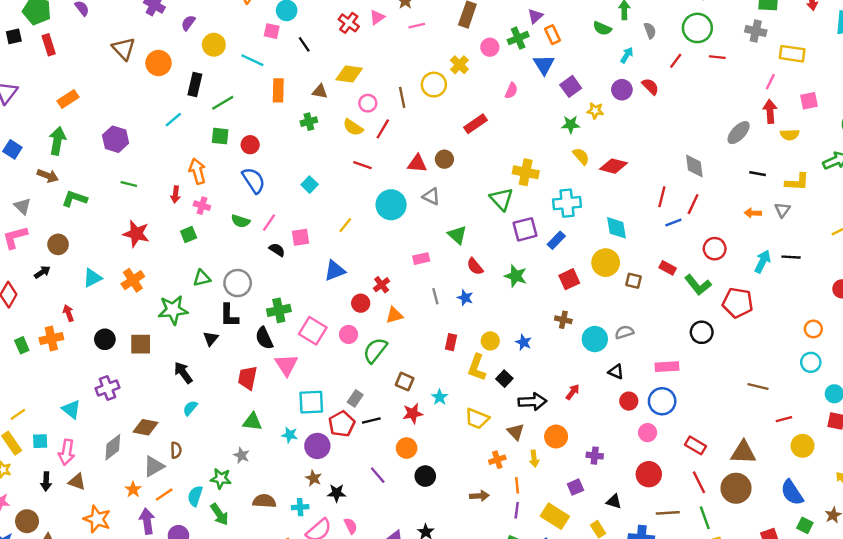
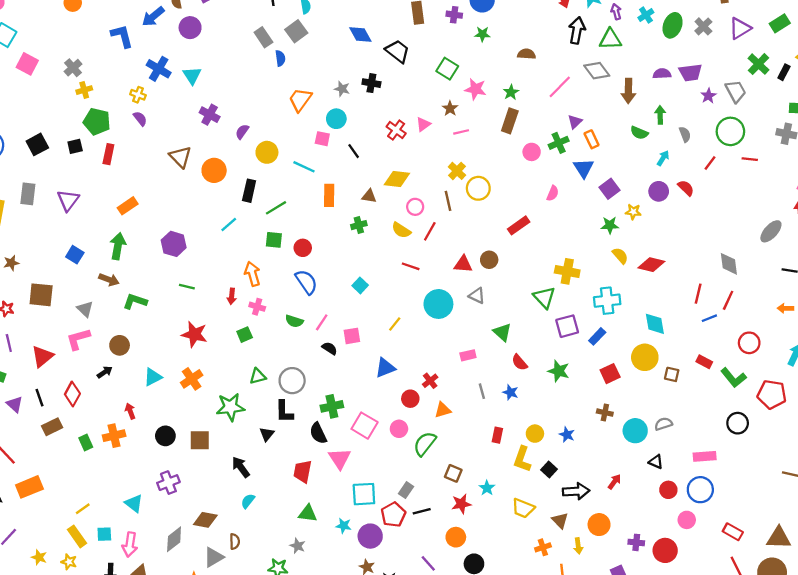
red rectangle: (49, 45) -> (108, 154), turned 30
yellow cross: (459, 65) -> (457, 171), moved
red circle: (649, 474) -> (665, 550), moved

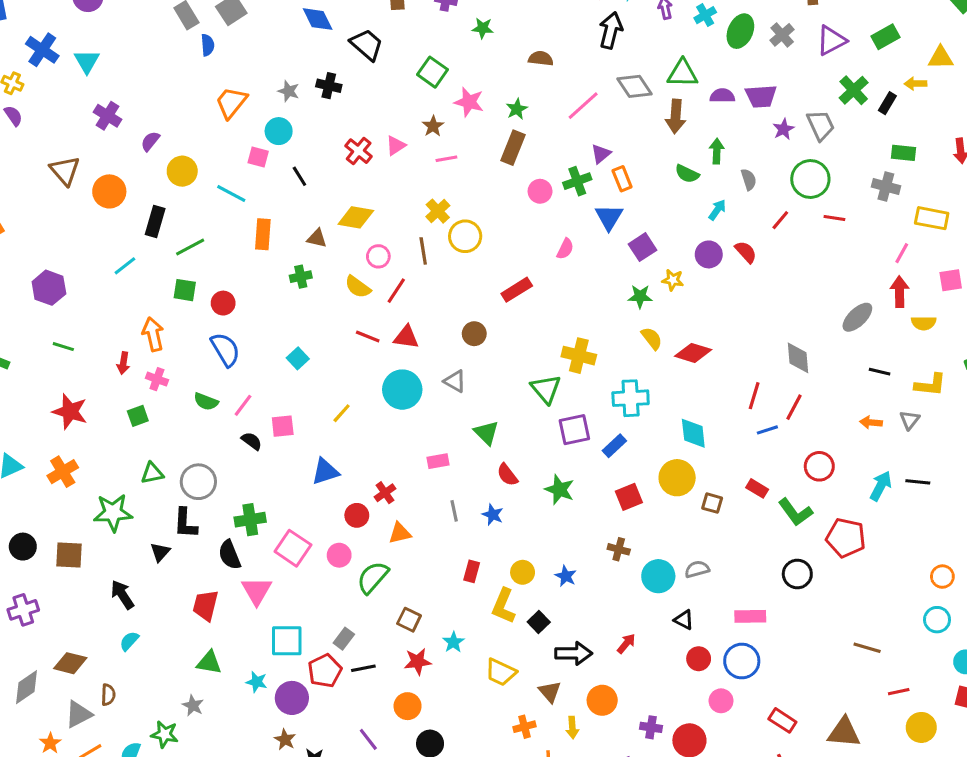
green triangle: (610, 39) -> (683, 73), moved
red triangle: (463, 264) -> (406, 337), moved

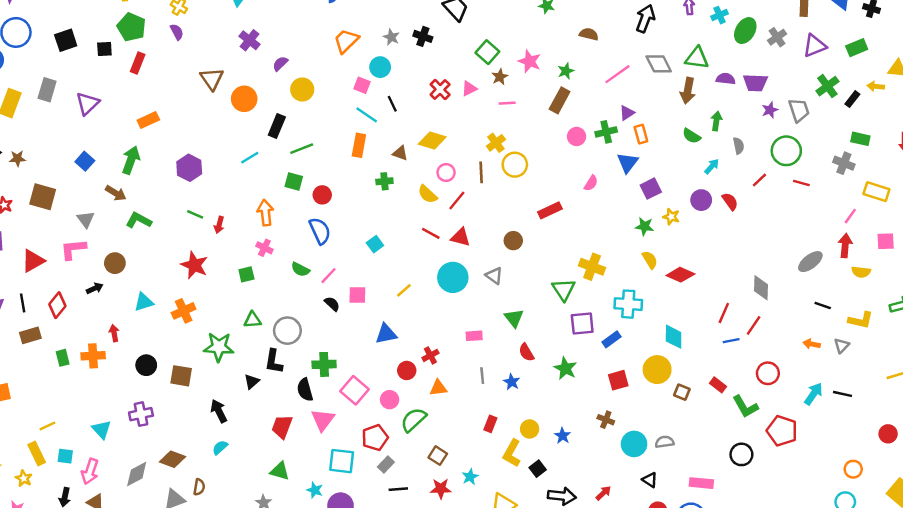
green square: (432, 72) -> (487, 52), moved
cyan line: (231, 194) -> (367, 115), moved
red arrow: (123, 363) -> (219, 225), moved
red pentagon: (325, 671) -> (375, 438), moved

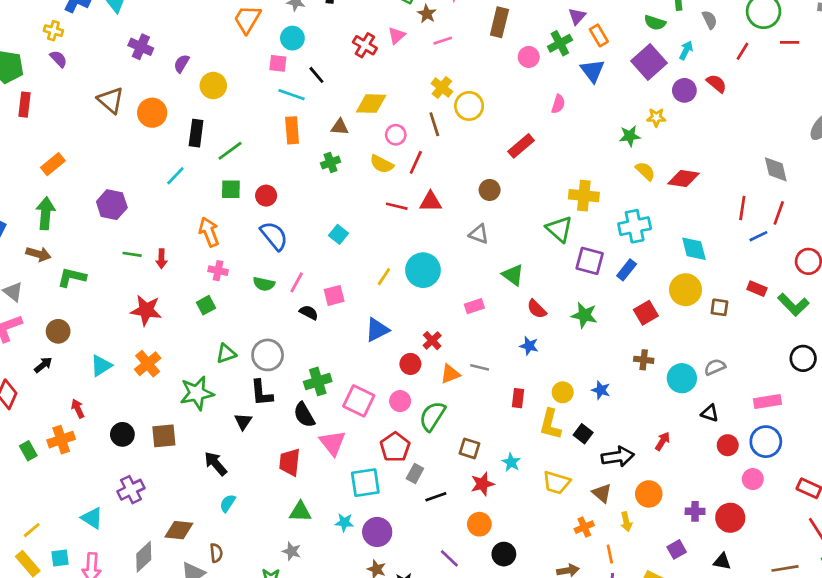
purple square: (651, 189) -> (649, 62), moved, size x1.4
cyan circle: (453, 277) -> (423, 270), moved
purple square: (582, 323) -> (590, 261), turned 35
gray line: (482, 376) -> (480, 367), moved, turned -56

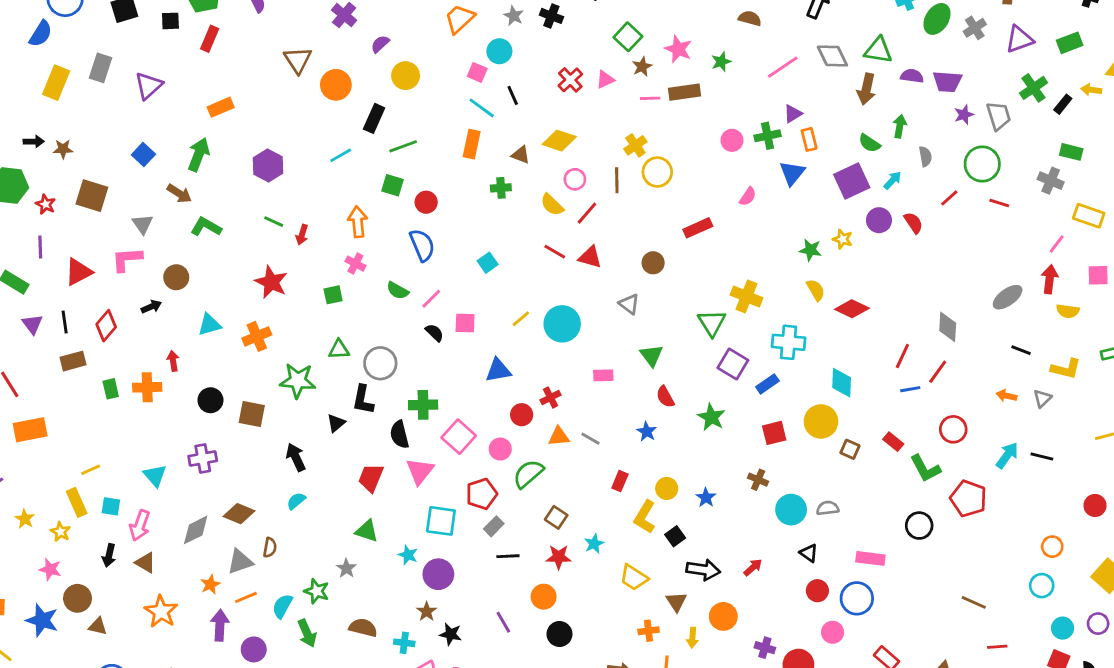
brown rectangle: (499, 22) -> (684, 92), moved, turned 52

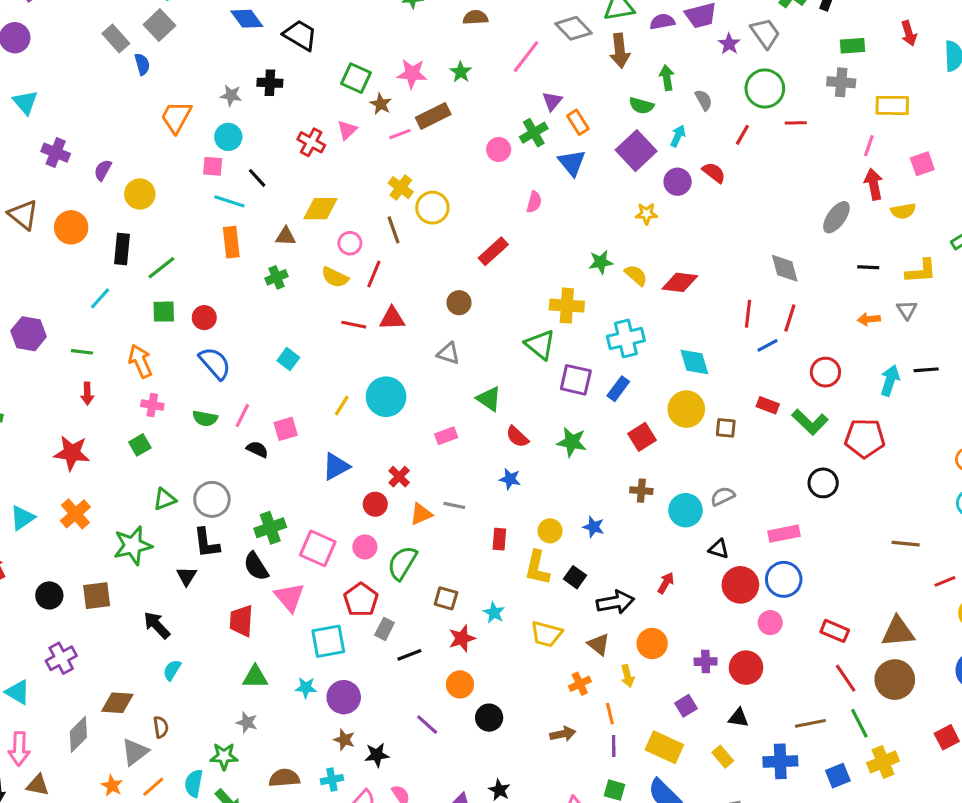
green line: (274, 222) -> (82, 352), moved
green star: (810, 250) -> (601, 262), moved
red circle: (817, 591) -> (740, 585), size x1.5

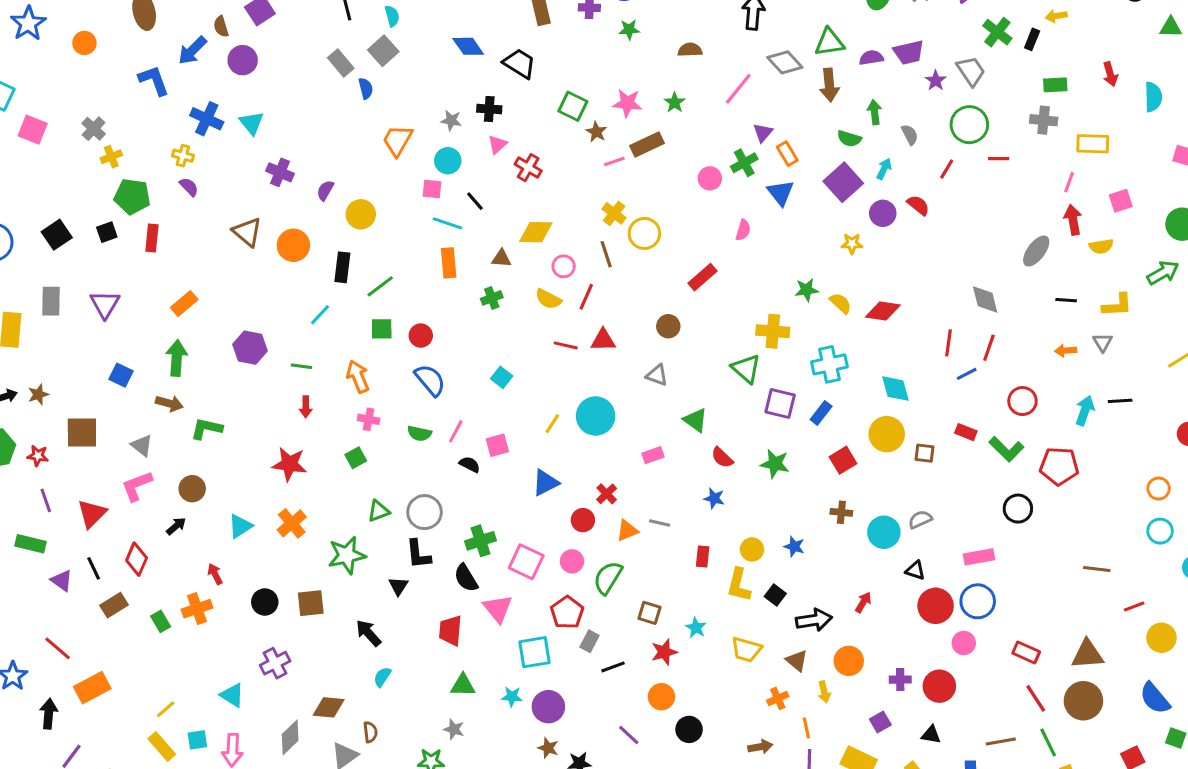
pink triangle: (347, 130) -> (497, 144), moved

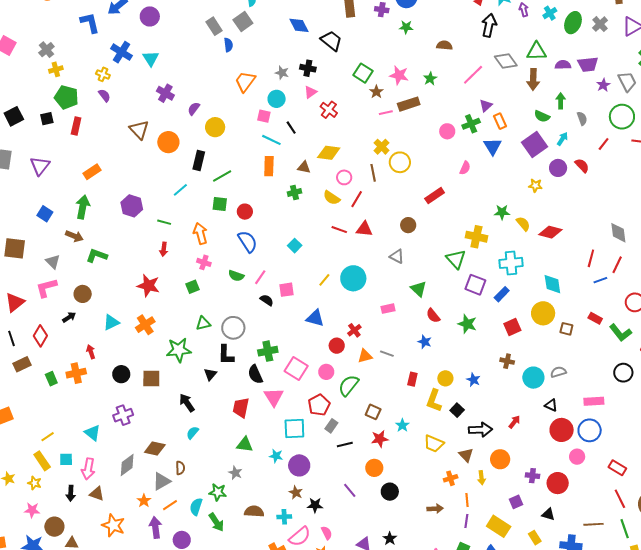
blue triangle: (546, 483) -> (315, 318), turned 36

